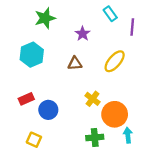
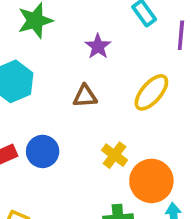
blue circle: (48, 110) -> (43, 151), moved

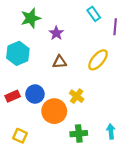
purple star: (98, 46) -> (56, 33), moved
orange circle: (151, 181) -> (54, 111), moved

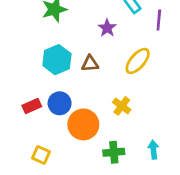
purple star: (56, 33) -> (107, 28), moved
cyan hexagon: (18, 53) -> (57, 60), moved
yellow cross: (77, 96) -> (122, 106), moved

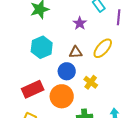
brown triangle: (90, 64) -> (76, 52), moved
blue circle: (60, 103) -> (67, 71), moved
red rectangle: (32, 106) -> (33, 89), moved, size x1.5

